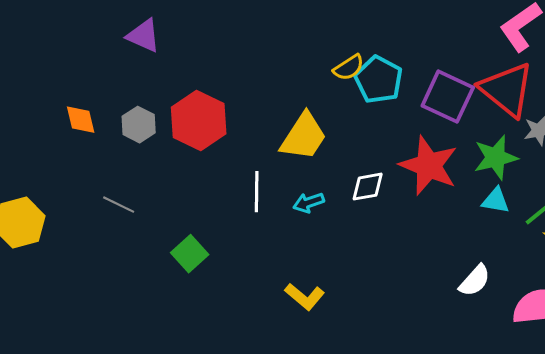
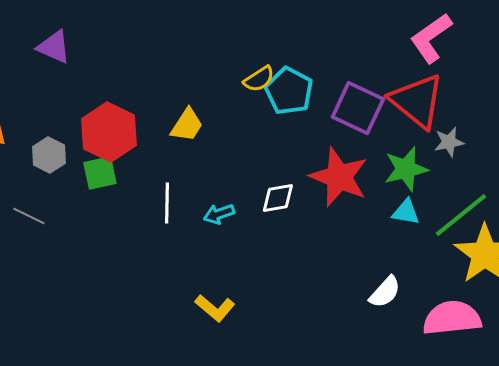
gray hexagon: (139, 125) -> (49, 155), moved
yellow trapezoid: (304, 137) -> (187, 125), moved, size x0.7
green square: (190, 254) -> (100, 173), moved, turned 30

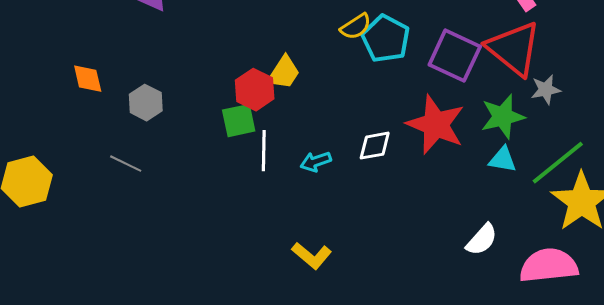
red hexagon: (109, 132) -> (255, 90), moved, size x0.7
green square: (100, 173) -> (239, 121), moved

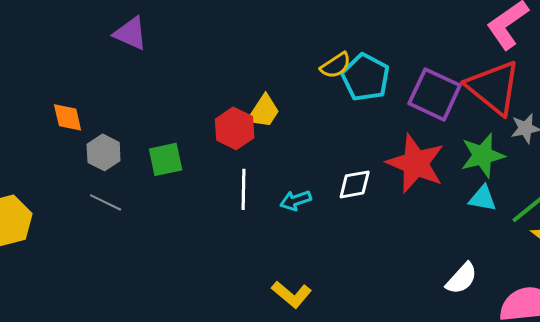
gray hexagon: (146, 103) -> (104, 152), moved
green square: (239, 121) -> (166, 159), moved

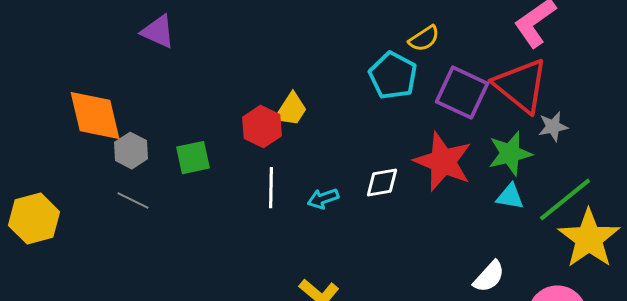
yellow semicircle: (336, 65) -> (424, 39), moved
orange diamond: (68, 117) -> (95, 116), size x1.8

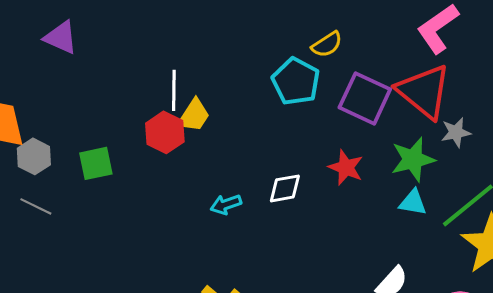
red star: (443, 162) -> (346, 167), size x0.6
white line: (271, 188) -> (174, 90), moved

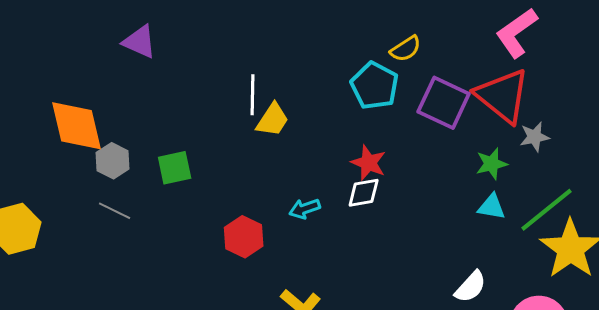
red hexagon: (165, 132) -> (244, 237), moved
green star: (413, 159) -> (492, 164), size x0.7
red star: (346, 167) -> (369, 163), moved

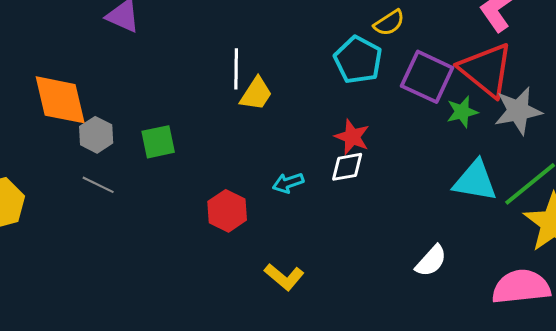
gray star: (535, 137) -> (518, 111), size x1.6
green star: (492, 164) -> (462, 112), moved
cyan triangle: (492, 207) -> (475, 181), size x1.6
white semicircle: (471, 287) -> (431, 261), moved

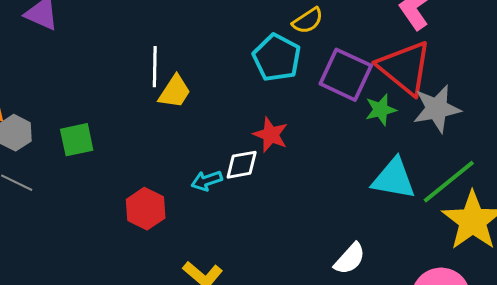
white diamond: (347, 167) -> (242, 165), moved

